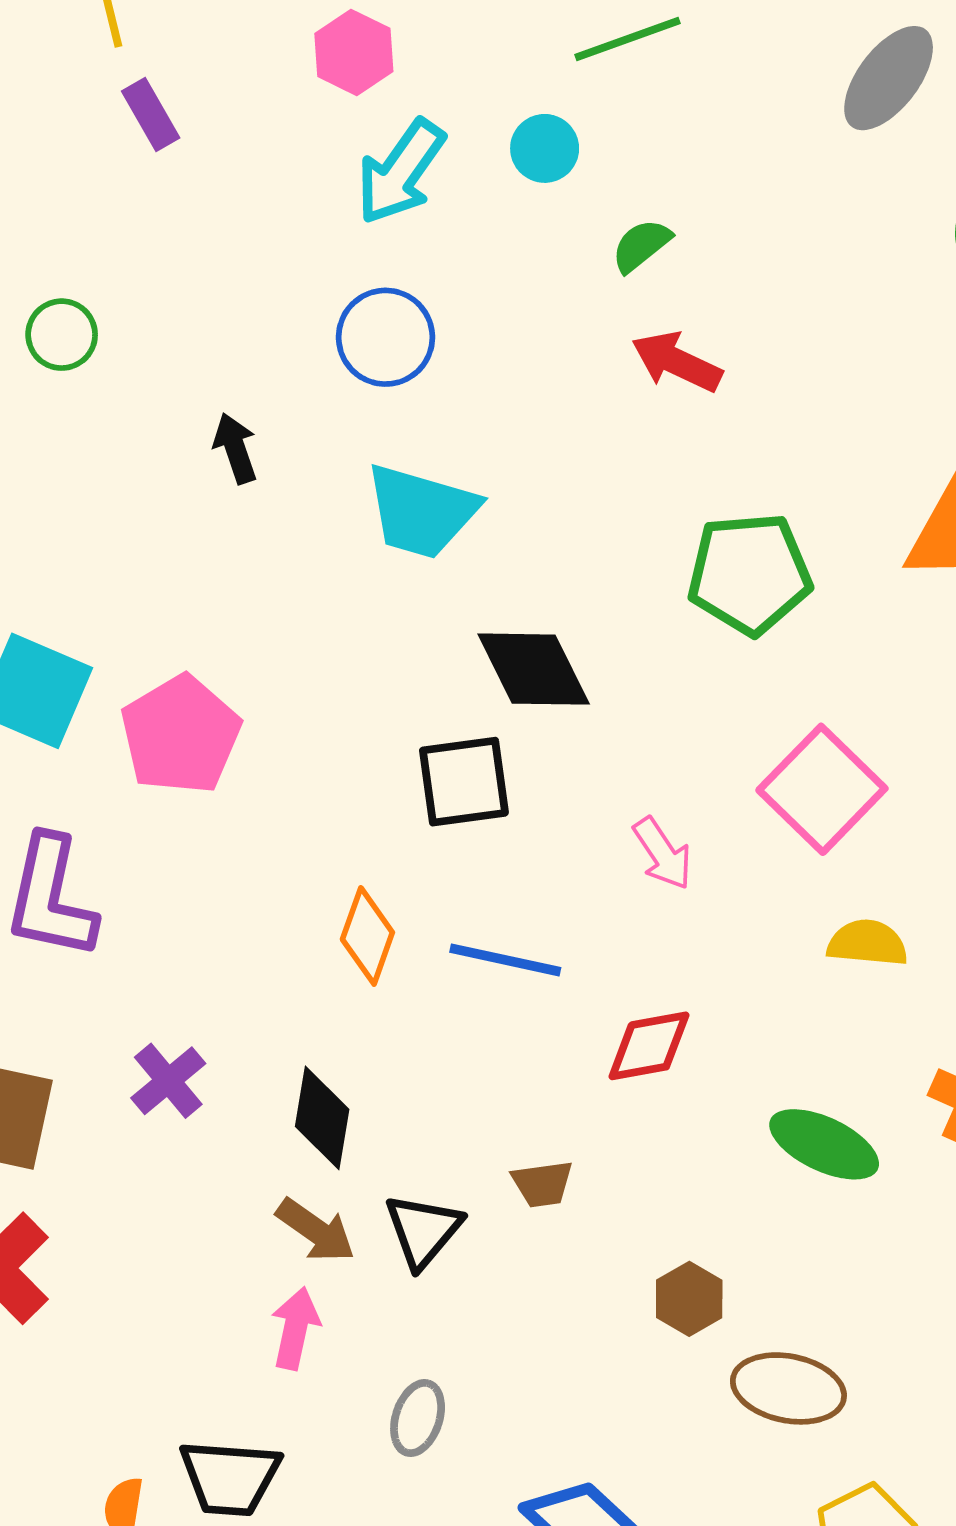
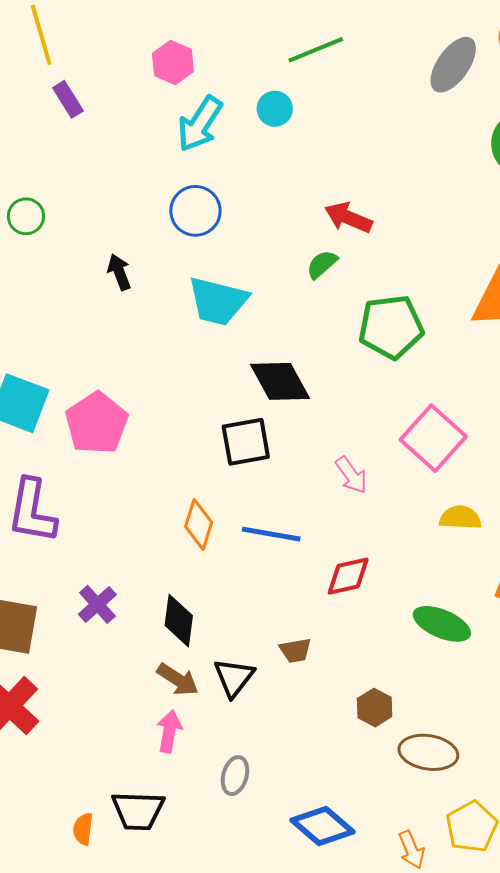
green semicircle: (641, 245) -> (322, 264), moved

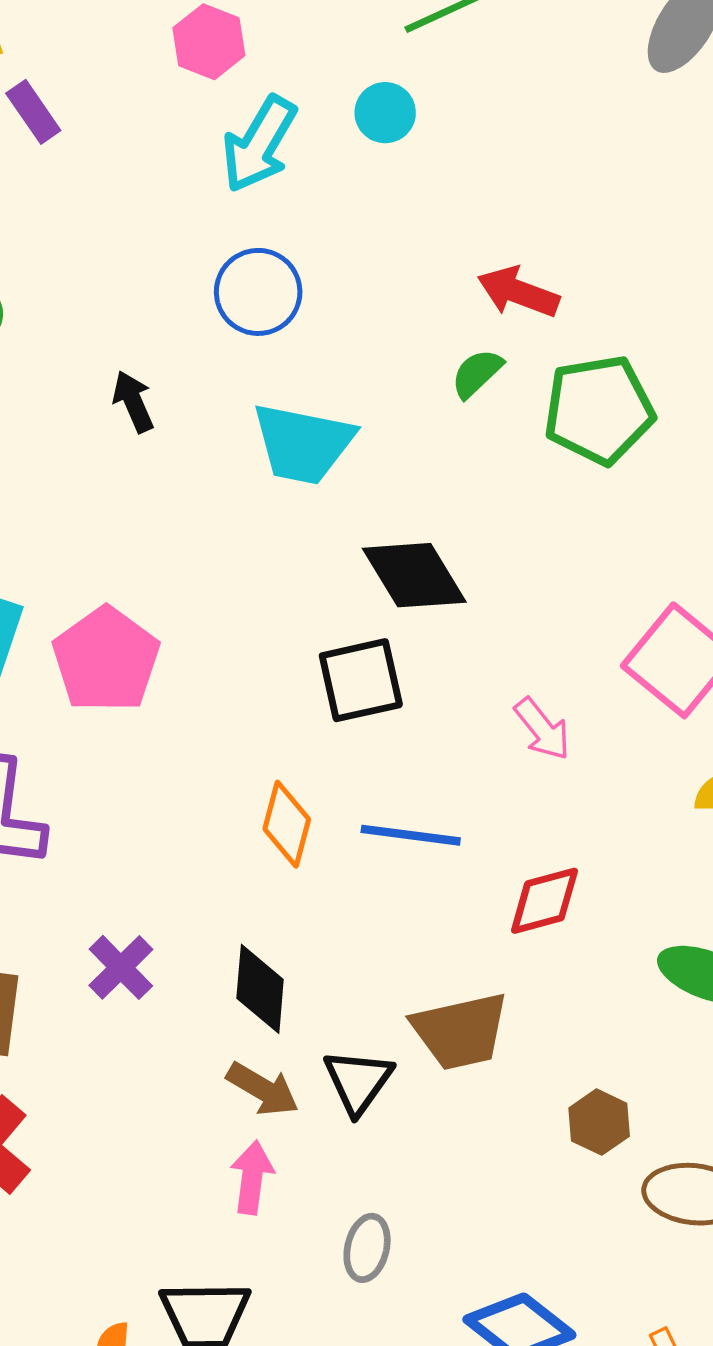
green pentagon: (391, 327) -> (599, 410), moved
brown trapezoid: (295, 650) -> (460, 1031), size x1.8

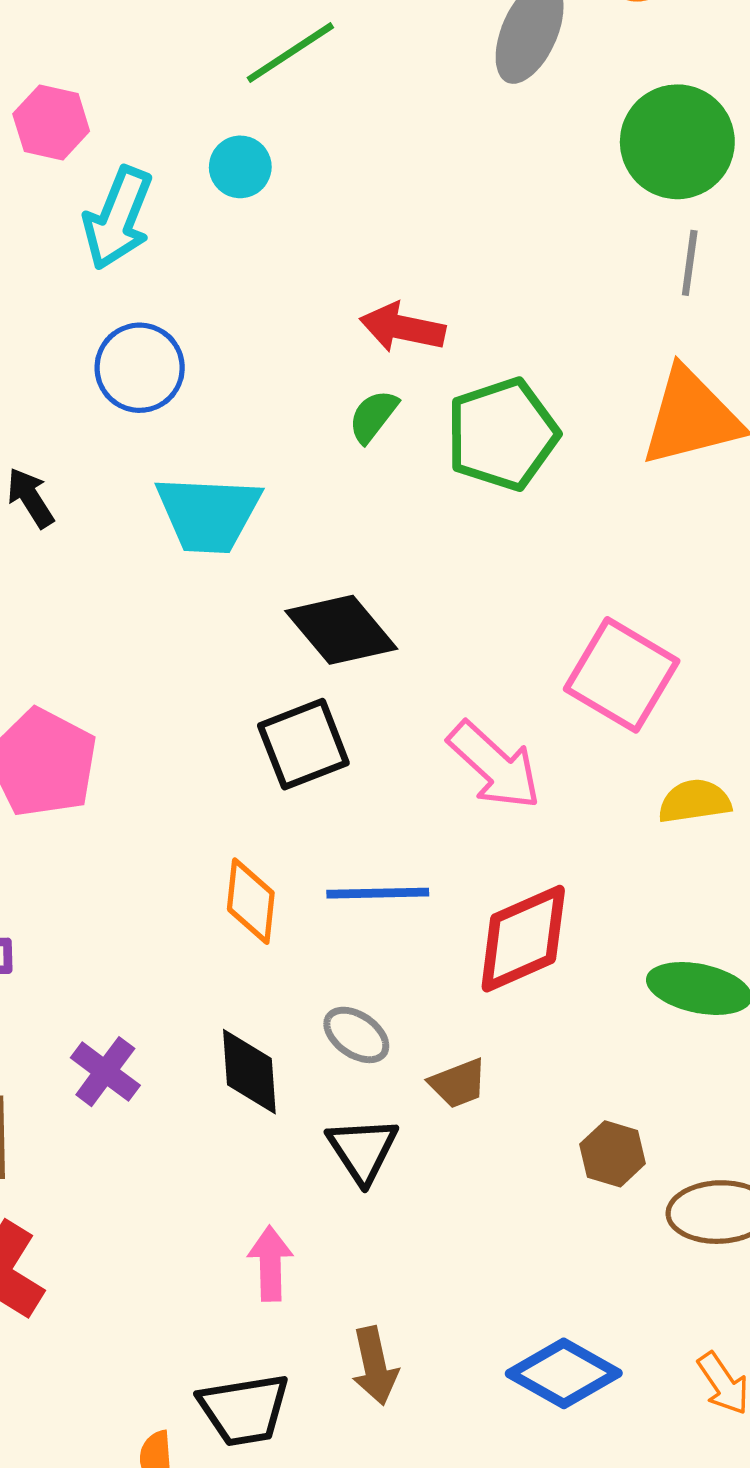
pink arrow: (542, 729) -> (494, 765), size x1.5
red diamond: (545, 901) -> (523, 939), size x1.4
brown trapezoid: (460, 1031) -> (458, 1083), size x0.6
brown arrow: (263, 1089) -> (375, 1366), moved, turned 56
gray ellipse: (367, 1248) -> (356, 1035), moved, turned -60

